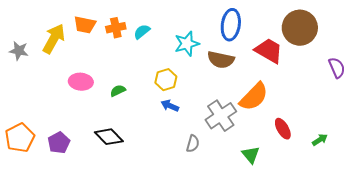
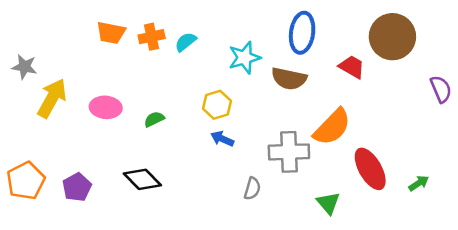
yellow arrow: (54, 39) -> (52, 98), moved
red trapezoid: (269, 51) -> (352, 67), size x0.7
gray cross: (221, 116) -> (289, 152), turned 32
red ellipse: (283, 129) -> (370, 169), size x1.5

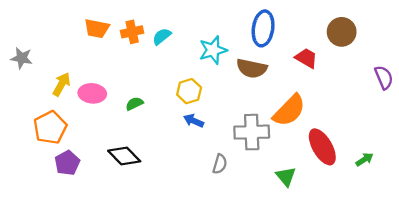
brown circle: (392, 37) -> (342, 32), size x0.7
yellow arrow: (52, 98) -> (62, 84), moved, size x0.7
orange pentagon: (26, 181) -> (50, 128), moved

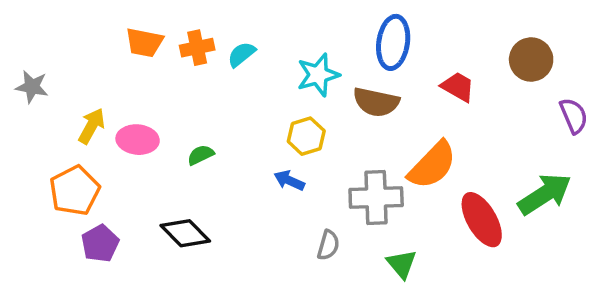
brown circle: (342, 32) -> (531, 59), moved
yellow hexagon: (189, 91) -> (306, 136), moved
green arrow: (364, 159) -> (545, 194), moved, size x2.0
green triangle: (286, 176) -> (402, 264), moved

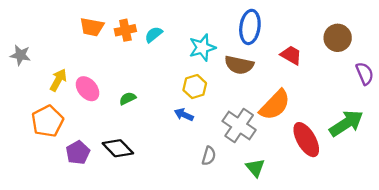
pink ellipse: (138, 140) -> (88, 89), turned 45
gray cross: (376, 197) -> (239, 126), turned 36
purple pentagon: (100, 243) -> (78, 153), moved

